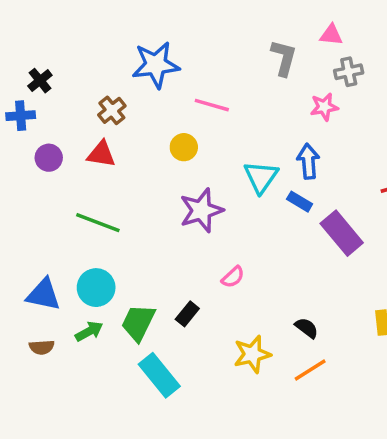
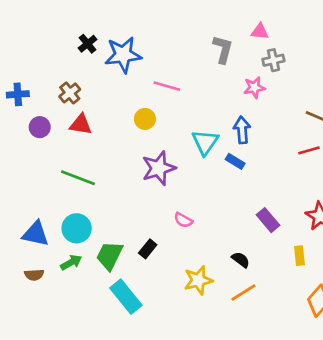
black cross: (40, 81) -> (88, 44), moved
brown cross: (112, 110) -> (70, 93), moved
purple rectangle: (342, 233) -> (268, 220), moved, size x0.7
pink semicircle: (233, 277) -> (183, 220), turned 72

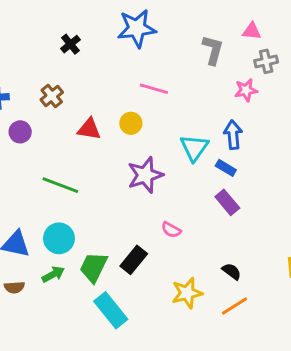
blue star: (123, 55) -> (137, 28), moved
red triangle: (81, 124) -> (89, 129), moved
purple rectangle: (268, 220) -> (227, 202), moved
black rectangle: (148, 249) -> (134, 260), size x1.4

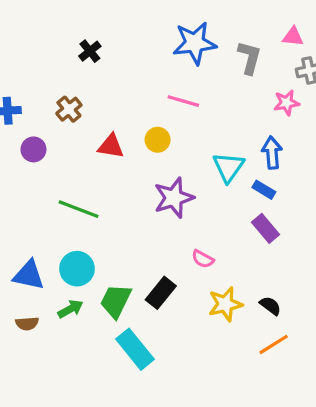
blue star: (137, 28) -> (195, 43), moved
yellow star: (187, 293) -> (225, 304), moved

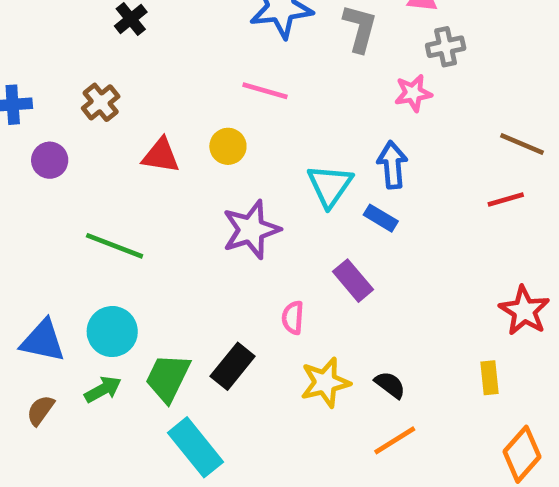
purple rectangle: (266, 228) -> (353, 281), moved
pink semicircle: (203, 259) -> (293, 318), turned 65
brown semicircle: (27, 323) -> (40, 410), turned 130

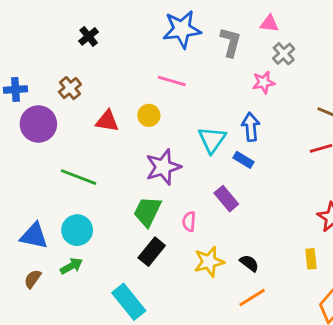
gray cross: (446, 47) -> (284, 54), turned -30
purple circle: (50, 160) -> (38, 124), size x1.6
green trapezoid: (168, 378) -> (147, 211), moved

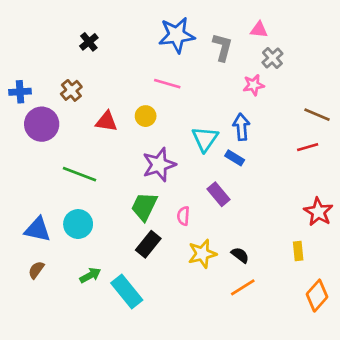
green arrow: (71, 266) -> (90, 275), moved

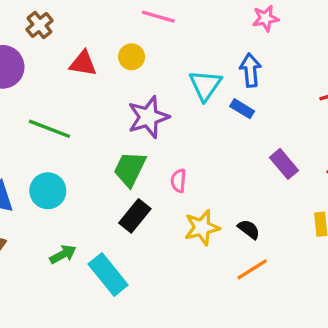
purple rectangle: (218, 194) -> (284, 164), moved

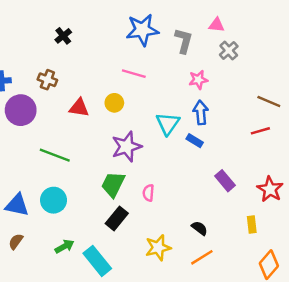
pink star: (266, 18) -> (198, 80), moved
brown cross: (39, 25) -> (47, 80), turned -30
yellow star: (202, 228) -> (158, 248), moved

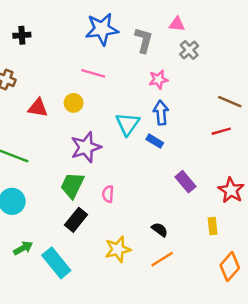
black cross: (63, 36) -> (22, 35), turned 35

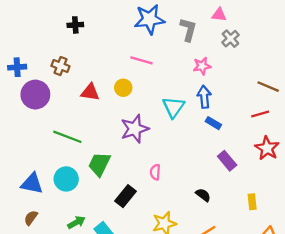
blue rectangle: (155, 141) -> (213, 123), moved
green trapezoid: (72, 185) -> (99, 164), moved
red star: (231, 190) -> (267, 148), moved
black semicircle: (160, 230) -> (203, 195), moved

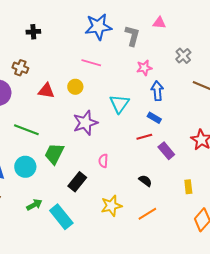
gray cross: (230, 39) -> (183, 56), moved
blue arrow: (204, 97) -> (157, 91), moved
red line: (260, 114) -> (144, 137), moved

